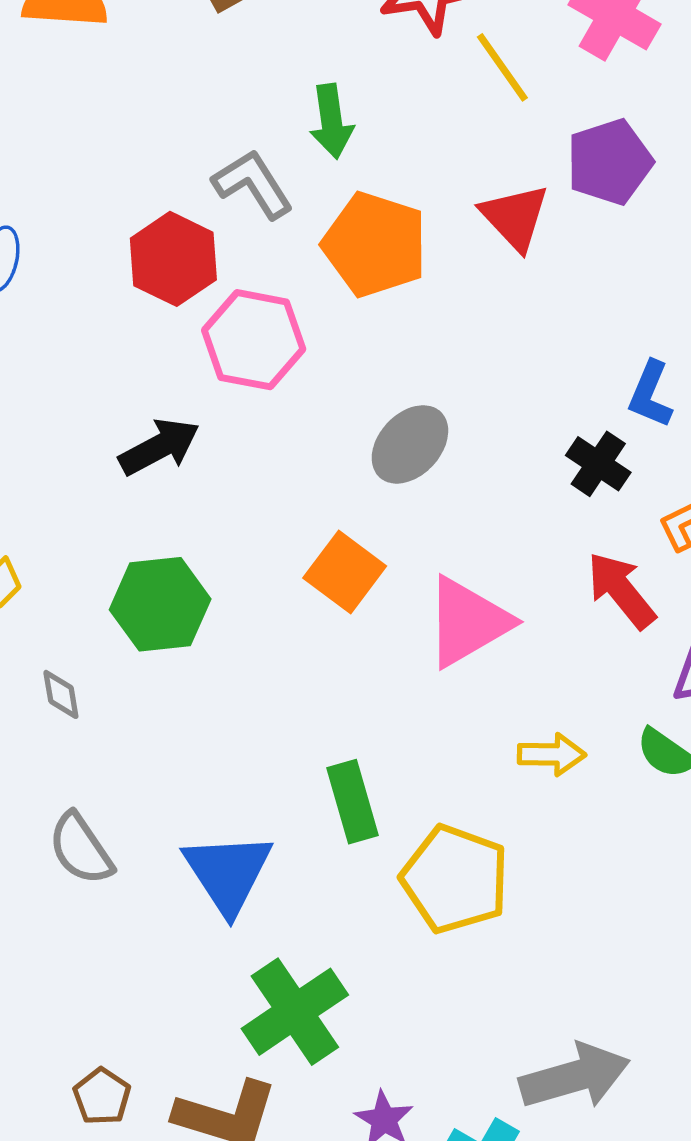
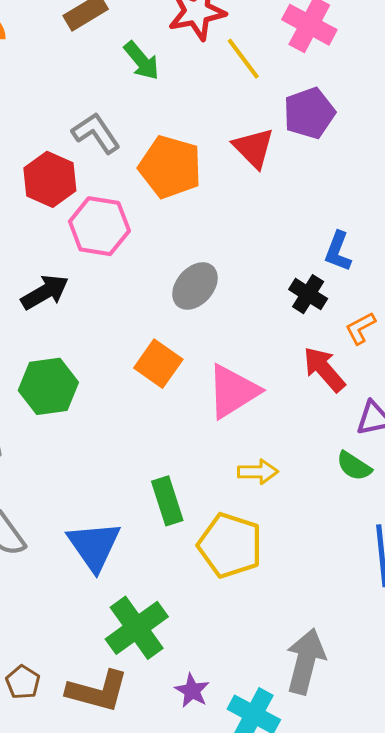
green arrow: (331, 121) -> (142, 61), moved, turned -30
yellow arrow: (552, 754) -> (258, 472), moved
gray arrow: (575, 1076) -> (305, 661), turned -58

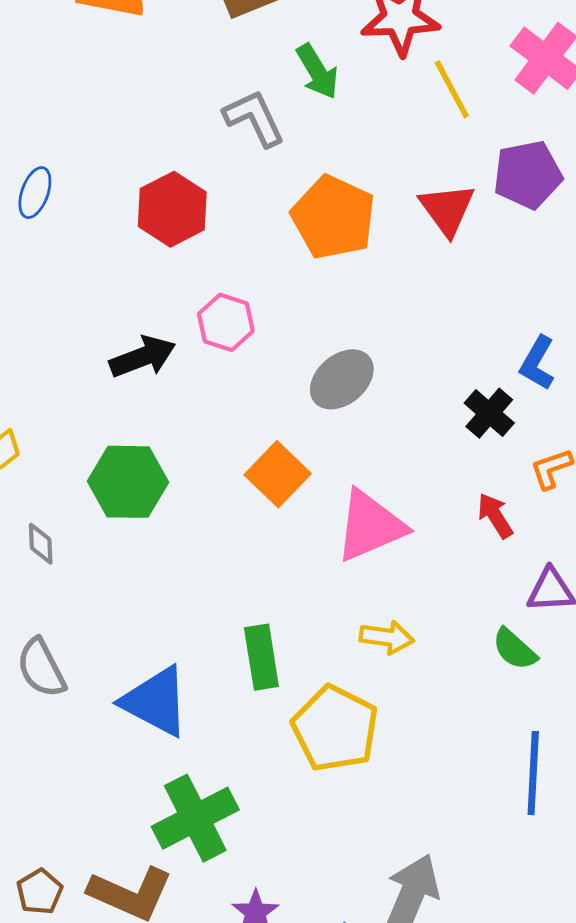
gray L-shape: (96, 133) -> (254, 118), moved
pink hexagon: (99, 226) -> (226, 322), moved, size x0.7
red arrow: (324, 369) -> (495, 516), size x0.7
blue triangle: (94, 546) -> (156, 701), turned -36
brown pentagon: (23, 682) -> (40, 892), moved

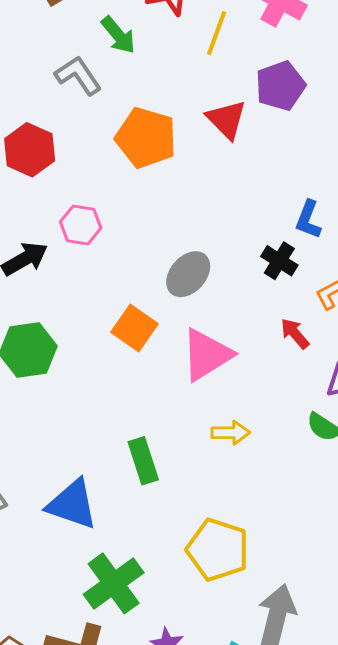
yellow line: (452, 89) -> (217, 33), turned 57
gray ellipse: (342, 379) -> (188, 274), moved
yellow pentagon: (335, 728) -> (218, 550), moved

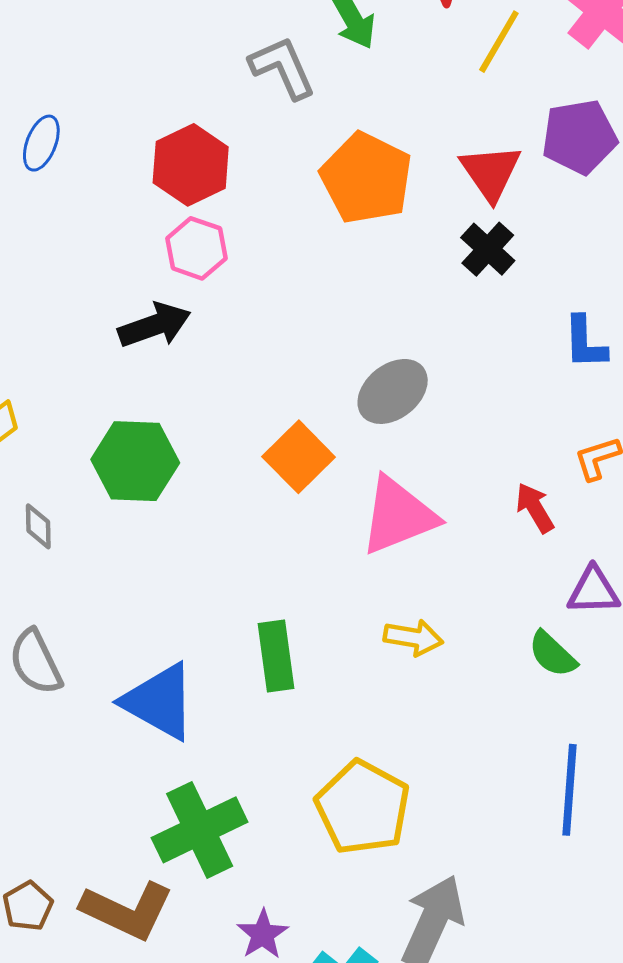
blue L-shape: (308, 220) -> (585, 343), turned -33
pink hexagon: (81, 225) -> (196, 248), moved
black cross: (279, 261) -> (488, 249), moved

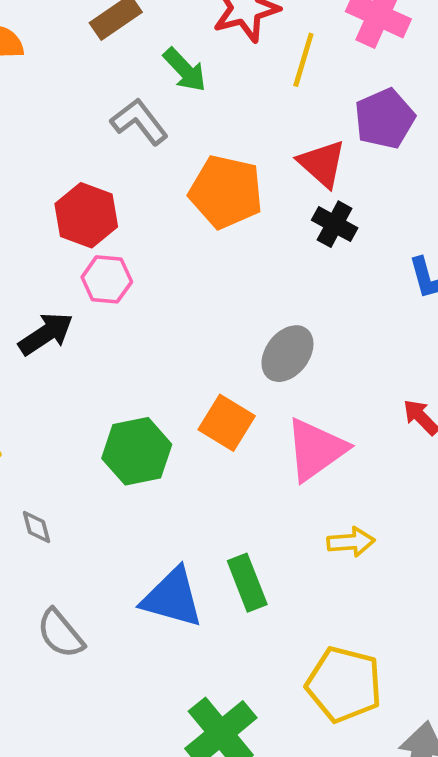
black arrow: (154, 325) -> (46, 334), moved
green hexagon: (135, 461) -> (137, 451), moved
blue triangle: (159, 702) -> (172, 598), moved

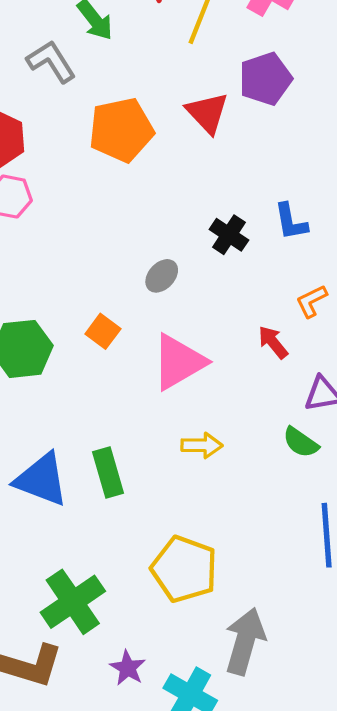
orange pentagon: (226, 192) -> (121, 130), turned -30
black cross: (335, 224) -> (229, 235), moved
gray ellipse: (287, 354) -> (162, 276), size x0.7
orange square: (227, 423) -> (103, 331), size x0.7

